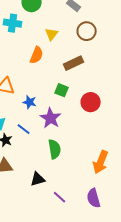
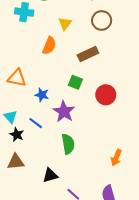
orange arrow: (101, 162) -> (116, 158), size x0.7

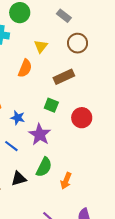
green semicircle: (68, 144) -> (44, 167), turned 36
orange arrow: (116, 158) -> (66, 181), moved
black triangle: (50, 175) -> (19, 179), moved

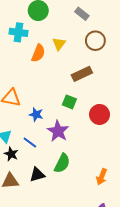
orange semicircle: (25, 68) -> (38, 53), moved
orange arrow: (66, 181) -> (102, 177), moved

